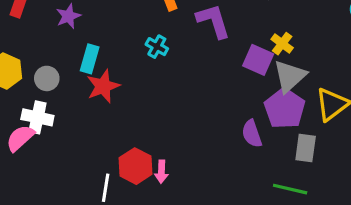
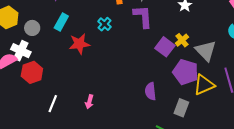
gray triangle: (290, 76) -> (206, 51), moved, turned -45
red star: (103, 86) -> (79, 44), moved
purple pentagon: (285, 108) -> (186, 72), moved, turned -30
red hexagon: (135, 166) -> (32, 72), moved

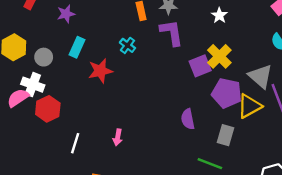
yellow cross: (182, 40) -> (219, 56), size x1.5
purple square: (165, 47) -> (200, 66), turned 36
gray triangle: (206, 51) -> (260, 76), moved

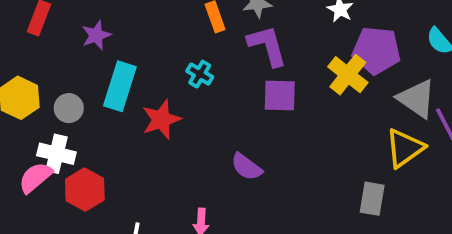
cyan rectangle: (77, 47) -> (120, 86), size x1.4
purple square: (200, 66) -> (280, 96), moved, turned 30
purple pentagon: (227, 93) -> (376, 50), moved
purple semicircle: (188, 119) -> (246, 167), moved, turned -36

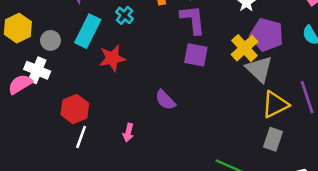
cyan cross: (200, 74) -> (124, 15), moved
gray triangle: (417, 99) -> (259, 69), moved
red hexagon: (85, 190) -> (75, 109), moved
gray rectangle: (372, 199) -> (273, 139), moved

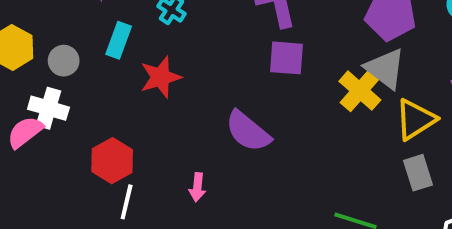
cyan rectangle: (88, 31) -> (119, 40), size x0.7
yellow cross: (244, 48) -> (360, 91), moved
purple semicircle: (165, 100) -> (248, 131), size x1.4
gray rectangle: (273, 139) -> (418, 173), turned -30

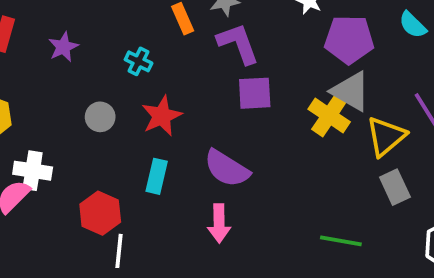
cyan rectangle: (119, 40) -> (157, 176), moved
gray circle: (64, 61) -> (100, 117), moved
red star: (160, 77) -> (162, 116), moved
pink arrow: (197, 187) -> (219, 223), moved, size x1.4

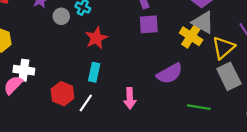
gray circle: (100, 117) -> (61, 16), moved
purple semicircle: (227, 168) -> (170, 74), moved, turned -60
gray rectangle: (395, 187) -> (229, 76), size x1.4
white line: (119, 251) -> (86, 103), moved, turned 30

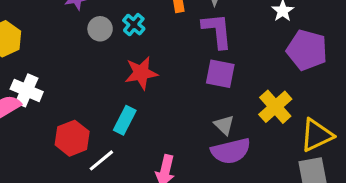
gray triangle: (203, 22) -> (224, 125), moved, size x0.6

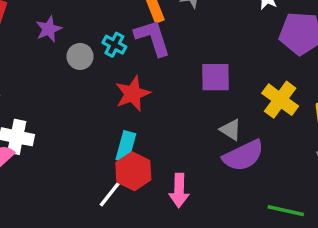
purple L-shape: (217, 31) -> (153, 38), moved
red hexagon: (72, 138) -> (133, 171), moved

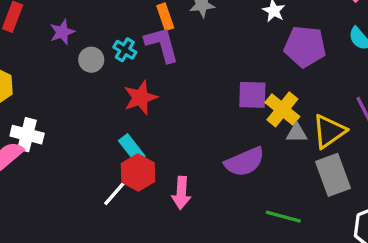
purple square: (215, 77) -> (252, 95), moved
gray triangle: (231, 130) -> (297, 133), moved, turned -35
cyan rectangle: (126, 147) -> (132, 148), turned -56

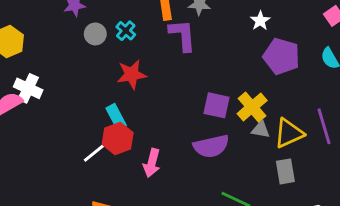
purple L-shape: (162, 44) -> (182, 35), moved
purple square: (252, 95) -> (216, 105), moved
gray rectangle: (333, 175) -> (285, 171), size x0.7

